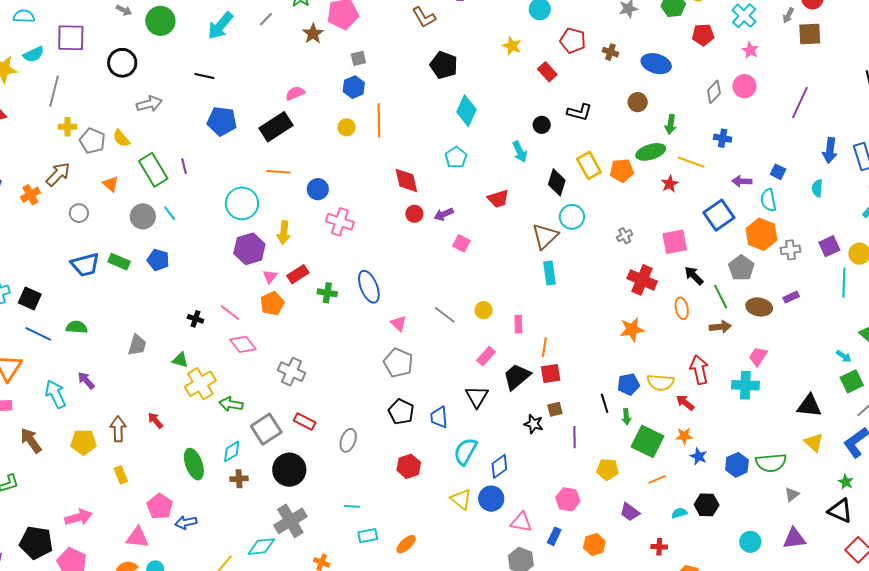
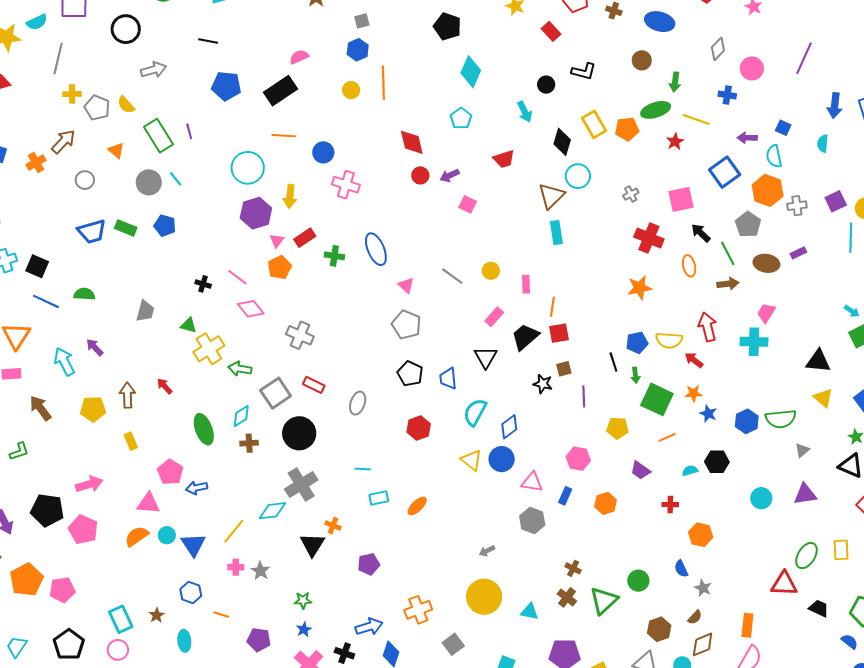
pink circle: (744, 86) -> (752, 68), moved

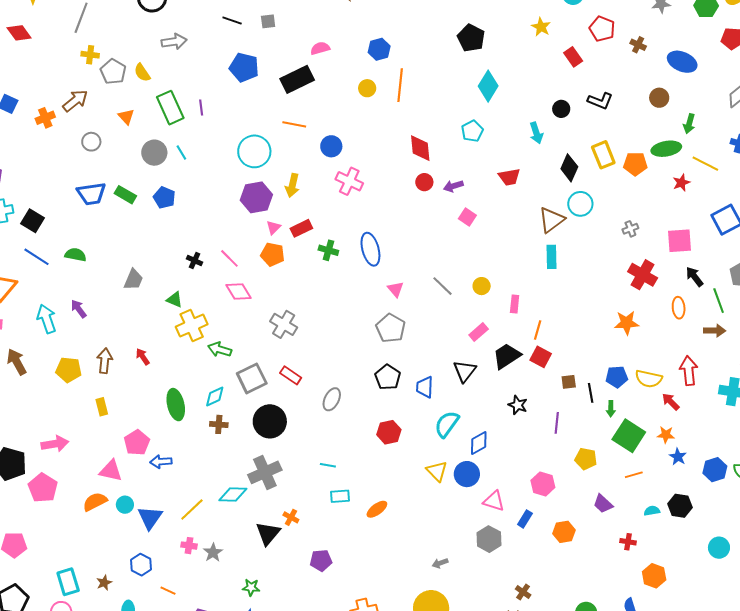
gray square: (362, 21) -> (268, 21), moved
orange pentagon: (280, 267) -> (272, 254), turned 30
red square: (559, 333) -> (541, 357), turned 30
brown square: (564, 369) -> (569, 382), moved

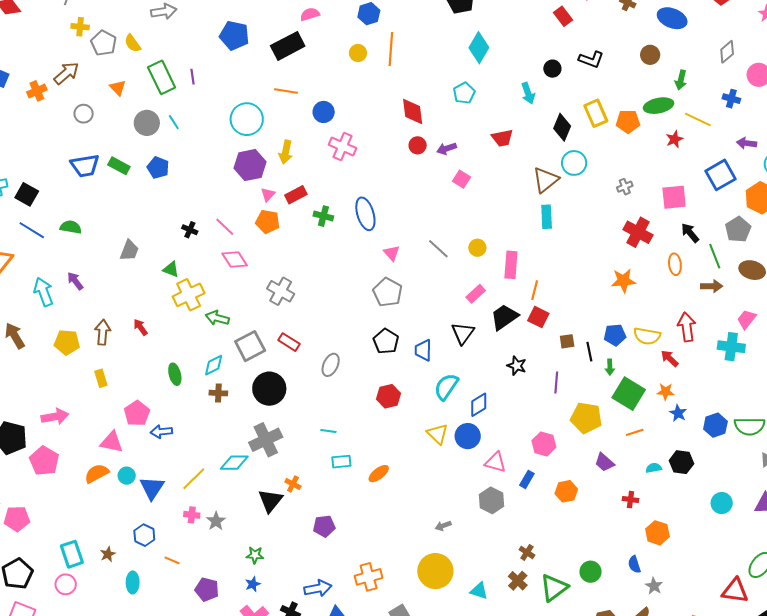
pink rectangle: (515, 304) -> (511, 265), size x1.5
green ellipse: (176, 405) -> (175, 374), size x0.7
yellow pentagon: (586, 459) -> (586, 418), size x1.4

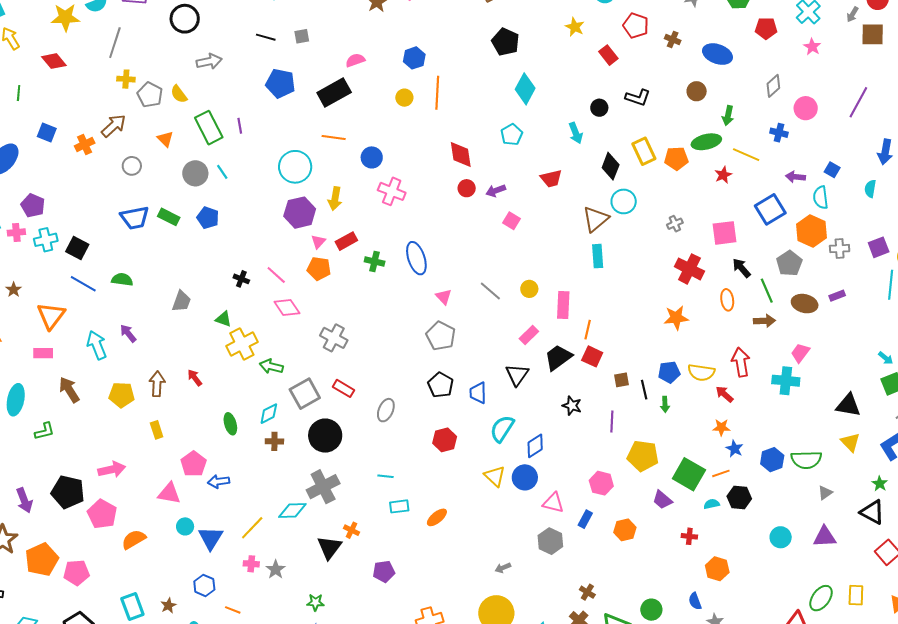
green square: (629, 394) -> (689, 474), moved
orange line: (635, 432) -> (721, 473), moved
orange semicircle: (97, 473) -> (134, 539), moved

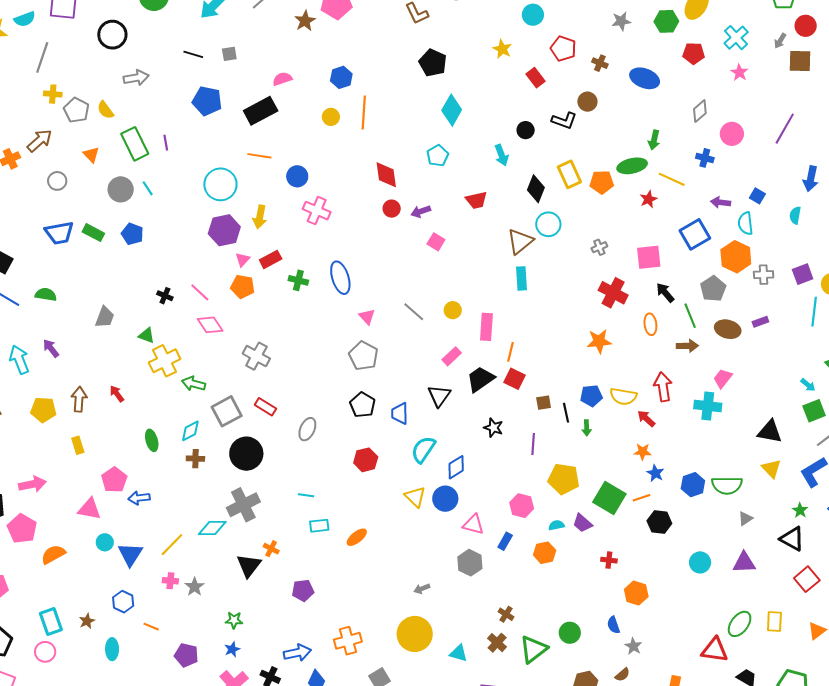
brown circle: (697, 91) -> (587, 102), moved
cyan semicircle: (712, 504) -> (556, 525), moved

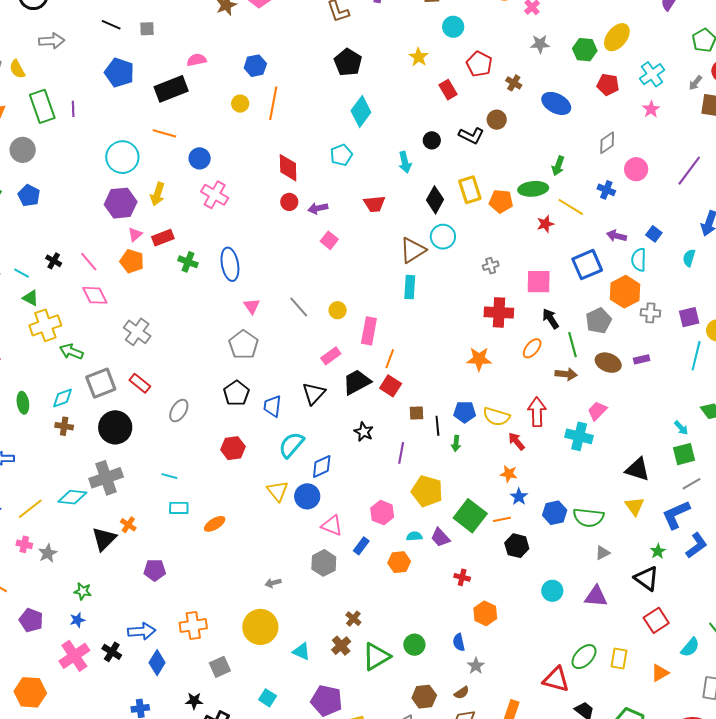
cyan line: (148, 188) -> (22, 273), moved, turned -35
red cross: (613, 293) -> (499, 312), turned -32
orange ellipse: (650, 324) -> (532, 348), turned 40

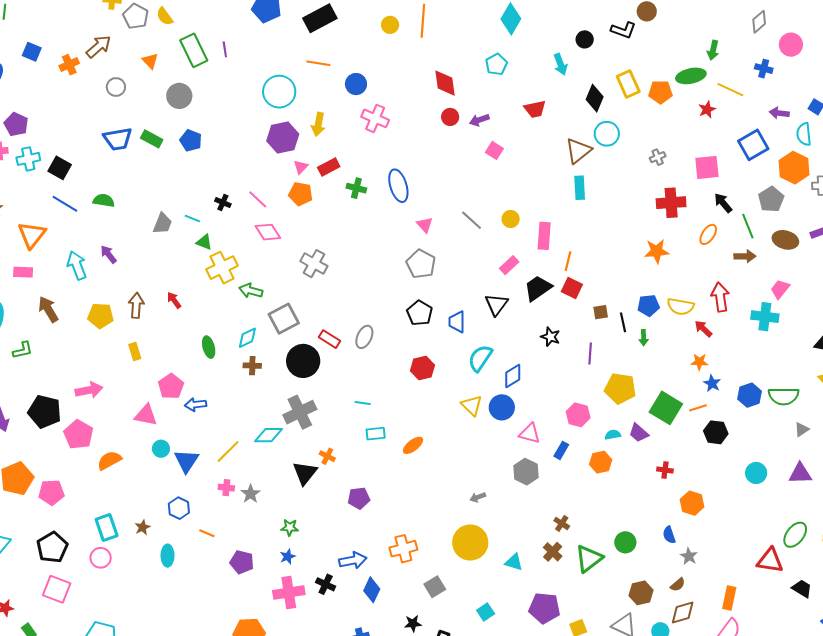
red rectangle: (140, 383) -> (329, 339), moved
pink cross: (74, 656) -> (289, 593), turned 32
cyan square: (268, 698) -> (486, 612), turned 30

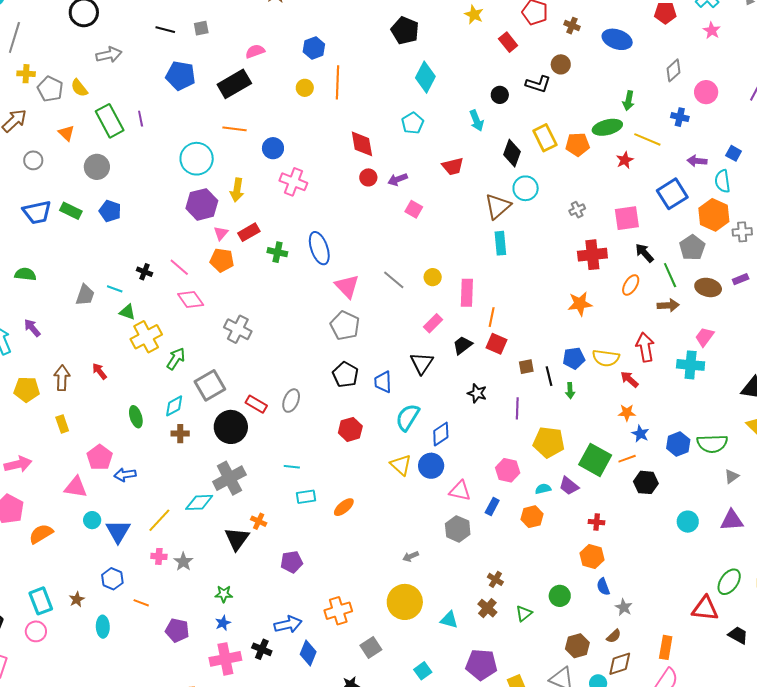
pink triangle: (425, 225) -> (347, 286), size x1.5
black trapezoid: (538, 288) -> (463, 345), size x0.7
green arrow: (251, 291) -> (176, 359), turned 110
orange hexagon: (692, 503) -> (592, 556), moved
green triangle: (589, 559) -> (524, 613), size x0.6

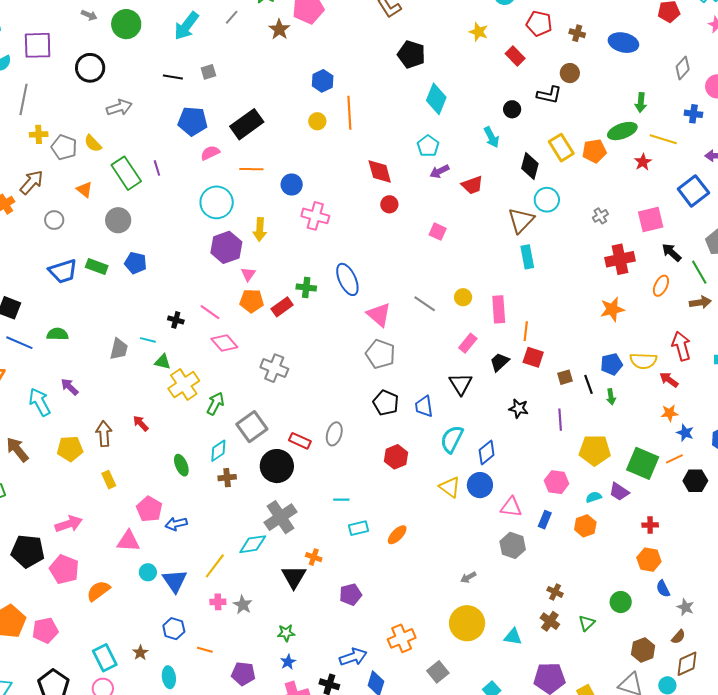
pink semicircle: (255, 51) -> (210, 153), moved
purple arrow: (398, 179) -> (440, 171), moved
red rectangle: (249, 232) -> (282, 307), moved

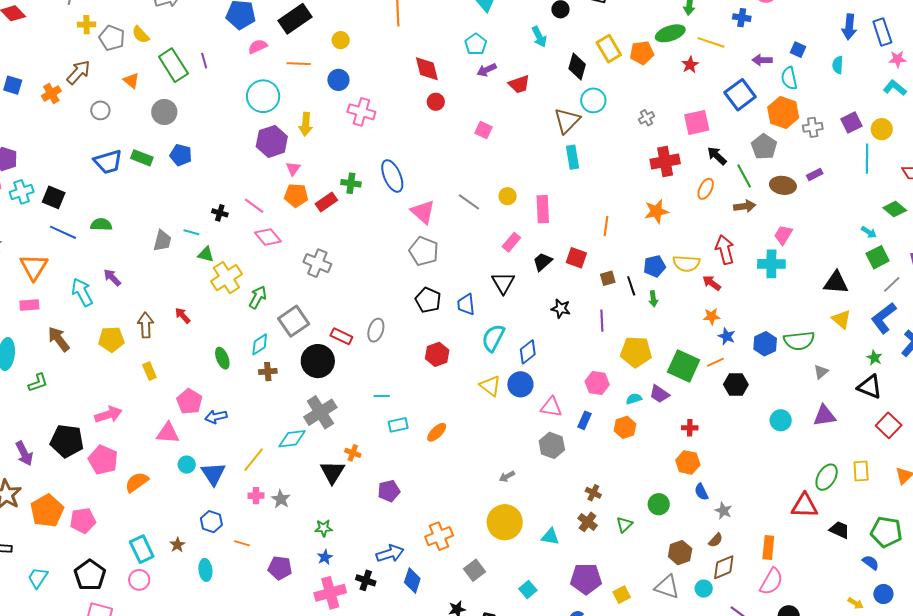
yellow circle: (317, 121) -> (341, 40), moved
orange line: (526, 331) -> (606, 226), moved

